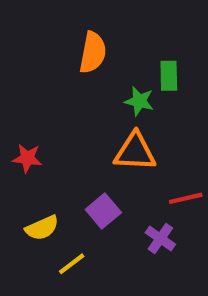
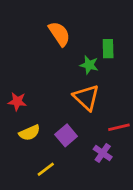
orange semicircle: (93, 53) -> (59, 34), turned -45
orange triangle: (135, 152) -> (86, 97), turned 40
yellow semicircle: (42, 228) -> (29, 133), moved

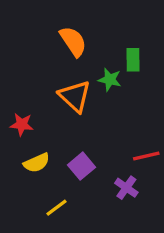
orange triangle: (86, 97) -> (75, 96), moved

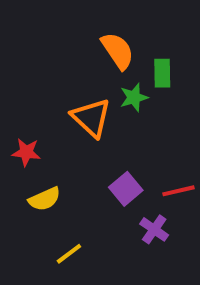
orange semicircle: (73, 41) -> (118, 51), moved
green star: (110, 80) -> (134, 97), turned -30
purple square: (81, 166) -> (126, 189), moved

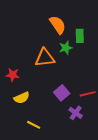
orange triangle: (91, 118) -> (45, 58), turned -50
yellow line: (69, 254) -> (34, 125), turned 64

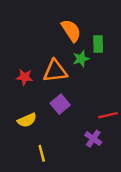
red star: (13, 75) -> (25, 77), moved
purple square: (62, 93) -> (60, 104), moved
yellow line: (34, 125) -> (42, 153), turned 48

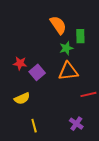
orange triangle: (55, 71) -> (68, 71), moved
purple square: (60, 104) -> (37, 72), moved
purple cross: (93, 139) -> (76, 124), moved

